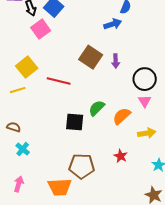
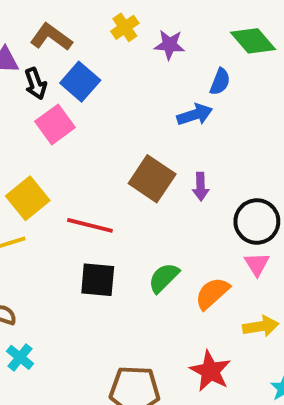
black square: (75, 122) -> (98, 280), moved
red star: (121, 156) -> (210, 371), size x1.5

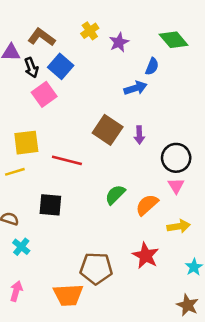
purple star: (170, 45) -> (119, 42), turned -30
yellow square: (28, 198) -> (26, 143), turned 32
black square: (98, 280) -> (50, 205), moved

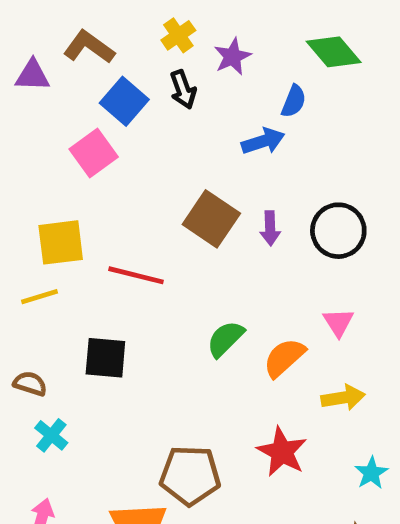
black arrow: (31, 68) -> (183, 89), moved
black circle: (176, 158) -> (338, 231), moved

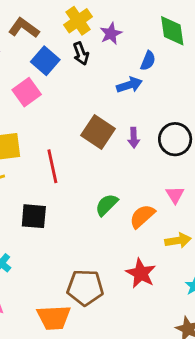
yellow cross: (178, 35) -> (78, 21), size x1.4
green diamond: (334, 52) -> (172, 31), turned 32
red line: (136, 275) -> (52, 166), turned 64

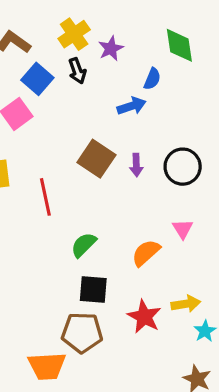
green semicircle: (107, 205) -> (84, 245), moved
black square: (34, 216) -> (93, 289), moved
yellow arrow: (178, 240) -> (186, 304), moved

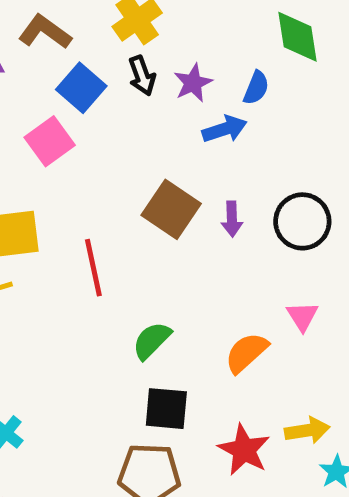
purple star: (111, 48) -> (193, 83), moved

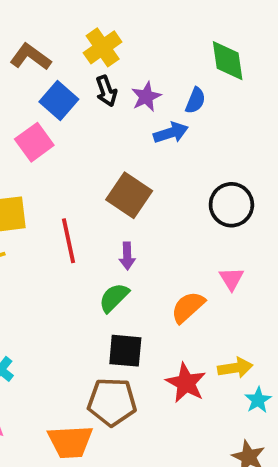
purple arrow: (232, 219) -> (127, 256), moved

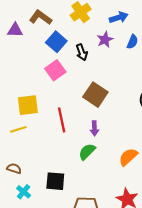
black arrow: (106, 91) -> (82, 52), moved
blue arrow: (171, 133) -> (119, 17), moved
pink square: (34, 142) -> (55, 70), moved
black square: (125, 351) -> (55, 181), moved

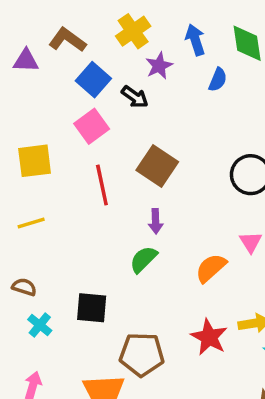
blue arrow: (119, 17) -> (195, 40), turned -90
purple star: (105, 40) -> (159, 66), moved
black arrow: (82, 52) -> (135, 97), turned -35
yellow square: (28, 105) -> (35, 161), moved
red line: (62, 120) -> (102, 185), moved

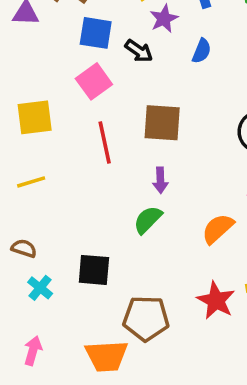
blue square: (93, 80) -> (96, 33), turned -32
blue semicircle: (218, 80) -> (202, 51), moved
brown square: (157, 166) -> (162, 123), turned -30

